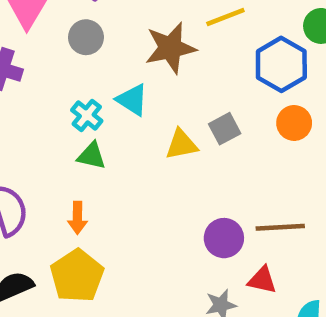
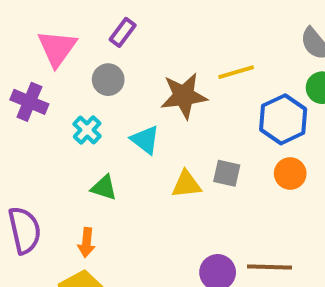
cyan cross: (87, 115) -> (87, 130), moved
gray square: (225, 129) -> (227, 173), turned 36

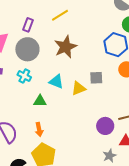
yellow line: (236, 72) -> (60, 15), moved
gray circle: (108, 80) -> (27, 49), size x1.5
cyan triangle: (145, 140) -> (56, 81), moved

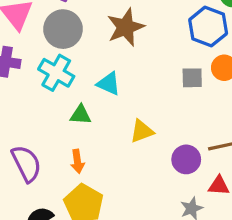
cyan cross: (24, 76) -> (56, 73), size x1.5
gray square: (96, 78) -> (192, 78), moved
yellow triangle: (79, 88) -> (142, 131), moved

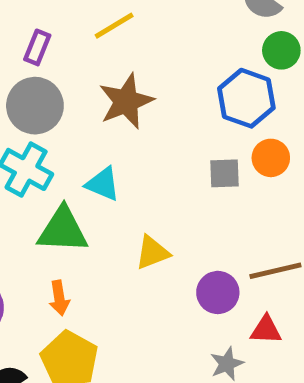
green triangle: (81, 115) -> (63, 230), size x1.6

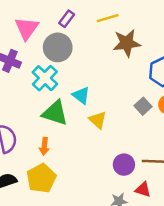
brown star: (126, 101) -> (127, 43), moved
gray square: (225, 173) -> (143, 106), turned 35
yellow triangle: (152, 252) -> (98, 120), moved, turned 48

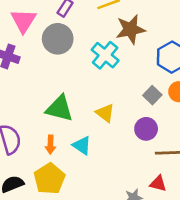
cyan cross: (45, 78) -> (105, 55), moved
cyan triangle: (81, 95) -> (82, 145), moved
purple circle: (124, 165) -> (146, 129), moved

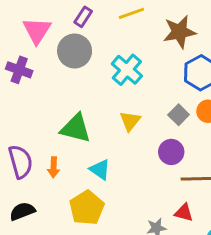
brown star: (131, 29) -> (179, 32), moved
yellow triangle: (105, 113) -> (130, 121), moved, turned 30
orange arrow: (50, 145) -> (54, 167), moved
yellow pentagon: (49, 179) -> (87, 208), moved

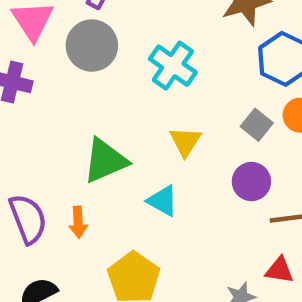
green triangle: (76, 128) -> (105, 161), turned -32
cyan triangle: (100, 170) -> (163, 201), moved

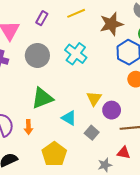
gray circle: (92, 46) -> (37, 55), moved
gray square: (257, 125) -> (92, 133), moved
yellow triangle: (185, 142) -> (94, 99), moved

